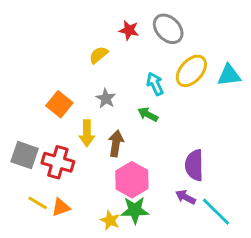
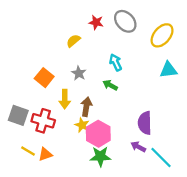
yellow ellipse: (191, 71) -> (162, 35), moved
cyan triangle: (229, 75) -> (169, 70), moved
yellow star: (110, 220) -> (82, 125), moved

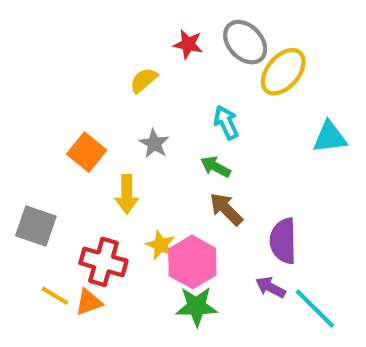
yellow ellipse: (162, 35) -> (283, 72), moved
brown arrow: (86, 107) -> (226, 209), moved, turned -54
red cross: (43, 121) -> (104, 262), moved

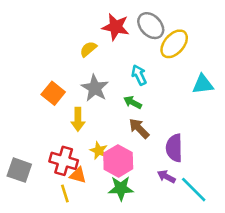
red star: (188, 44) -> (116, 27), size x1.5
gray star: (154, 144) -> (95, 88), size x1.5
gray square: (36, 226) -> (19, 170), moved
yellow line: (55, 296) -> (65, 193), moved, turned 42
orange triangle: (89, 302) -> (78, 175), moved, turned 36

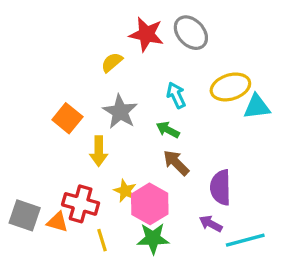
yellow ellipse: (174, 44) -> (230, 87), moved, turned 32
orange triangle: (78, 175) -> (58, 222), moved
cyan line: (194, 190) -> (245, 240), turned -60
yellow line: (65, 193) -> (102, 240), moved

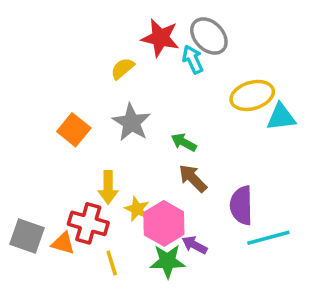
cyan arrow: (176, 95) -> (193, 59), moved
yellow arrow: (99, 151) -> (108, 187), moved
purple arrow: (211, 224) -> (195, 245), moved
cyan line: (245, 240) -> (268, 238), moved

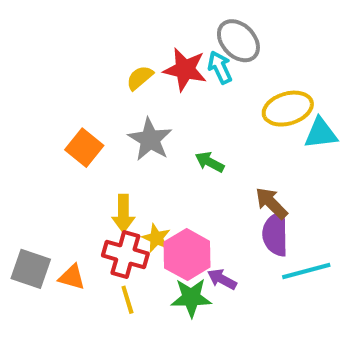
red star: (160, 38) -> (185, 69), moved
brown arrow: (193, 178) -> (271, 203), moved
red cross: (88, 223) -> (125, 255), moved

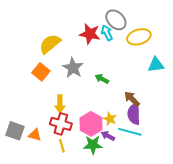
yellow semicircle: (140, 78) -> (50, 44), moved, size x1.6
yellow ellipse: (288, 109) -> (139, 37), moved
yellow star: (156, 238) -> (110, 119), moved
cyan line: (306, 271) -> (130, 132), moved, turned 30

